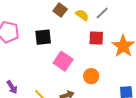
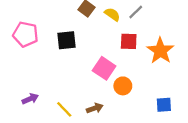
pink square: (63, 61) -> (104, 68), moved
purple arrow: (12, 87) -> (30, 99), turned -80

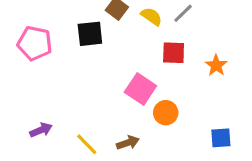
black square: (67, 40) -> (90, 34), moved
orange star: (160, 51) -> (216, 65), size x0.6

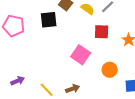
orange circle: (166, 113) -> (110, 70), moved

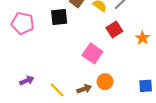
red square: (102, 32) -> (114, 30), turned -35
orange circle: (110, 70) -> (105, 82), moved

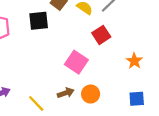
orange star: (143, 38) -> (134, 61), moved
brown arrow: (84, 89) -> (66, 93), moved

